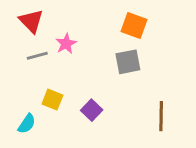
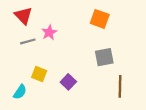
gray square: (128, 62) -> (104, 57), moved

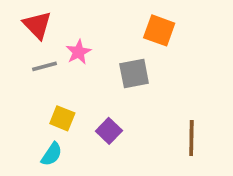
gray square: (104, 57) -> (134, 74), moved
cyan semicircle: (20, 92) -> (52, 154), moved

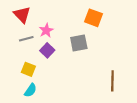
yellow square: (62, 118) -> (28, 69), moved
purple square: (109, 131) -> (47, 50), moved

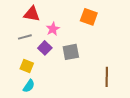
red triangle: (22, 15) -> (32, 14), moved, turned -36
pink star: (46, 30) -> (53, 29), moved
gray square: (79, 43) -> (71, 52), moved

